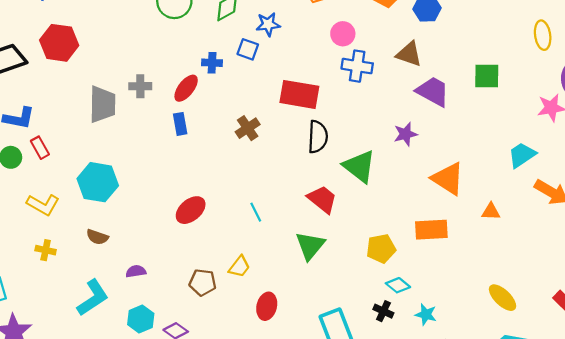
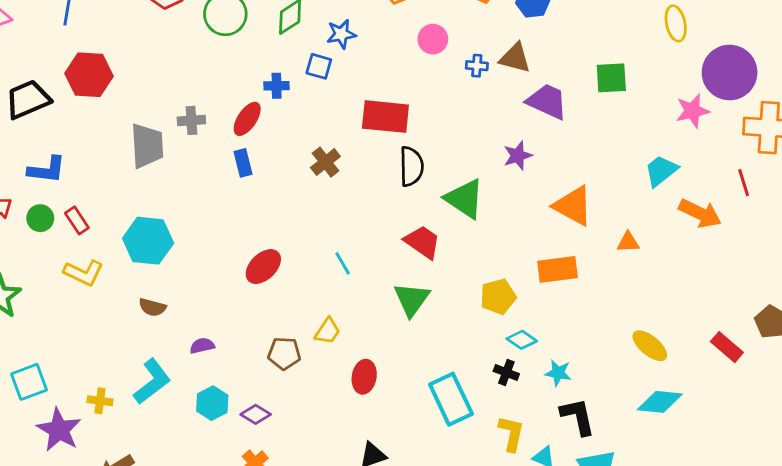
blue cross: (357, 66) -> (477, 66), moved, size x0.6
red rectangle: (40, 148) -> (77, 220), moved
yellow cross: (46, 250) -> (100, 401), moved

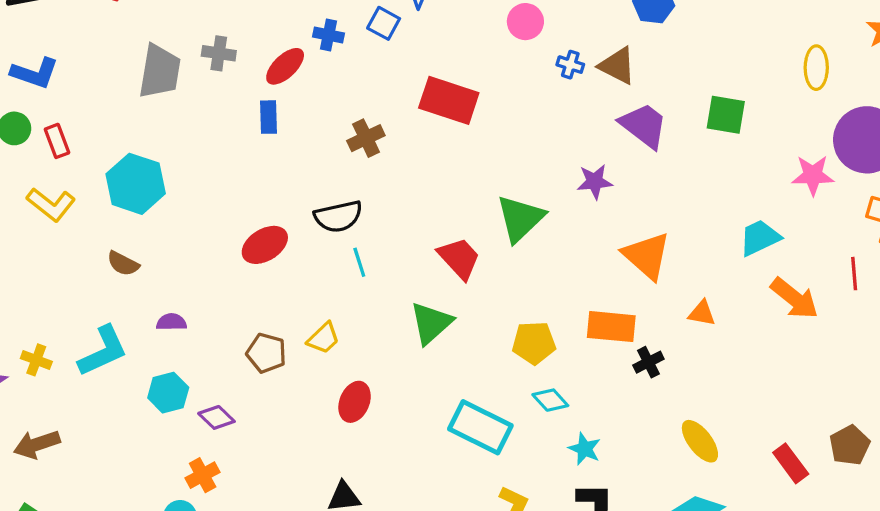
black semicircle: (411, 166) -> (338, 216), moved, turned 66
green triangle: (464, 199) -> (520, 218), turned 30
black cross: (506, 373) -> (648, 362), moved, turned 30
cyan rectangle: (451, 399) -> (480, 427), moved, turned -51

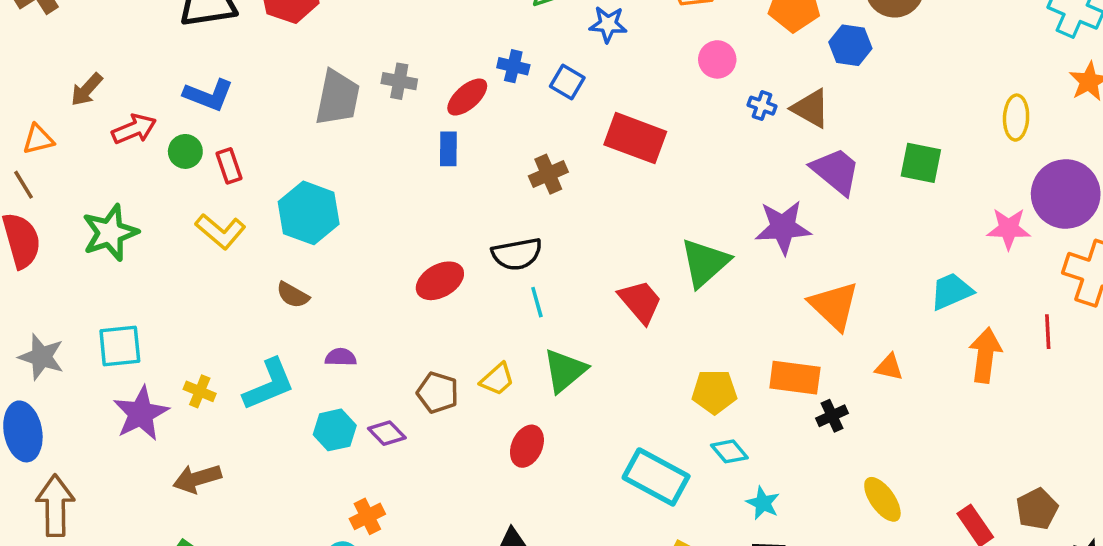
blue square: (384, 23) -> (567, 82), moved
purple star: (595, 182) -> (783, 227), size x1.5
orange arrow: (794, 298) -> (985, 355), turned -123
green triangle: (431, 323) -> (565, 371), moved
purple diamond: (216, 417) -> (387, 433), moved

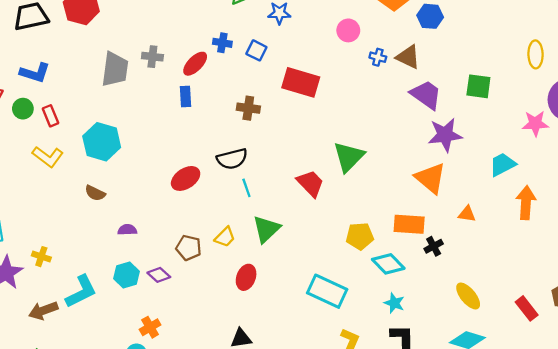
brown cross: (548, 174) -> (248, 108), turned 35
purple star: (783, 227) -> (445, 135), moved
cyan L-shape: (269, 385) -> (81, 291), moved
cyan diamond: (729, 451) -> (388, 264), moved, size x1.4

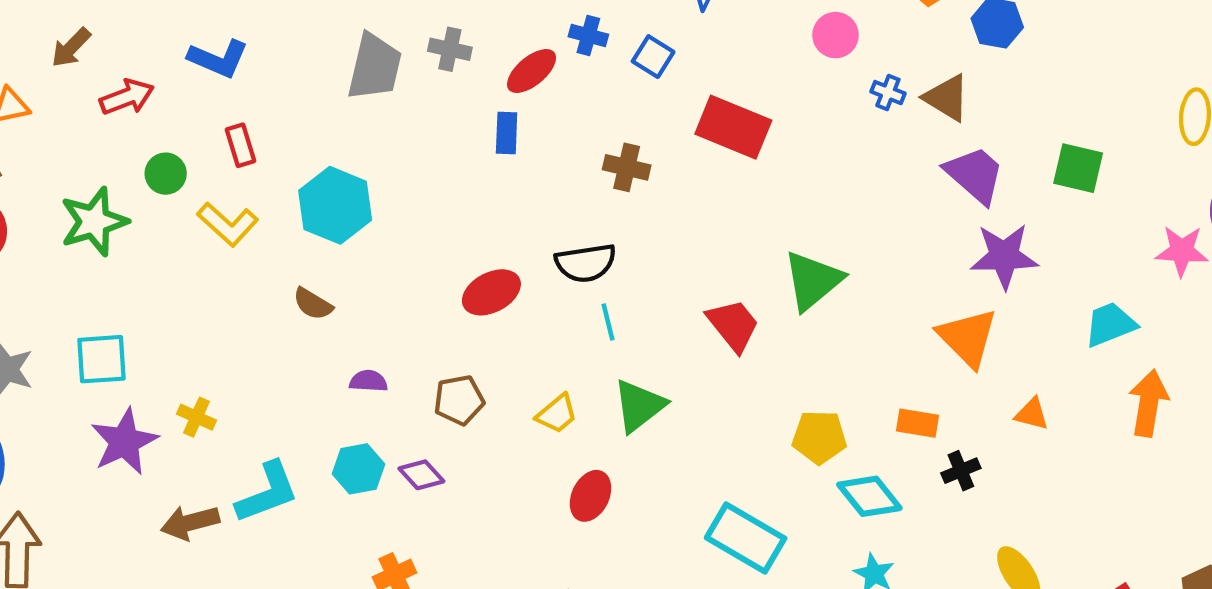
green circle: (23, 109) -> (166, 174), moved
orange rectangle: (409, 224) -> (917, 423), size x0.7
brown pentagon: (189, 248) -> (459, 400), moved, turned -30

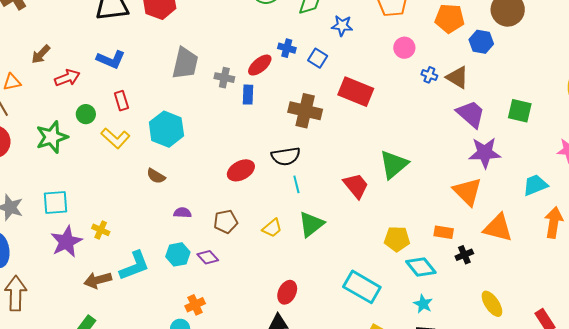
gray cross: (450, 49) -> (224, 78), moved
brown cross: (627, 167) -> (305, 111), size x1.5
orange triangle: (1032, 414) -> (498, 228), size x1.8
red ellipse: (590, 496) -> (287, 292), moved

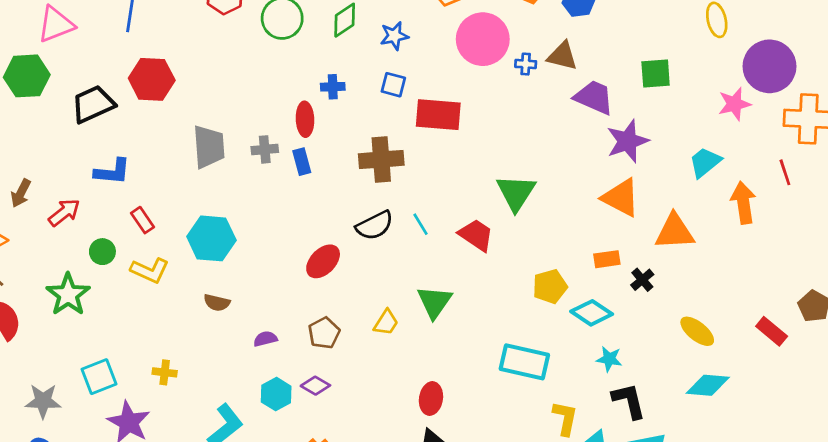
pink circle: (404, 48) -> (483, 39), size x1.8
blue square: (318, 58) -> (393, 85), moved
red ellipse: (260, 65) -> (305, 119), turned -35
cyan line: (296, 184) -> (420, 224), moved
yellow cross: (101, 230) -> (165, 372), moved

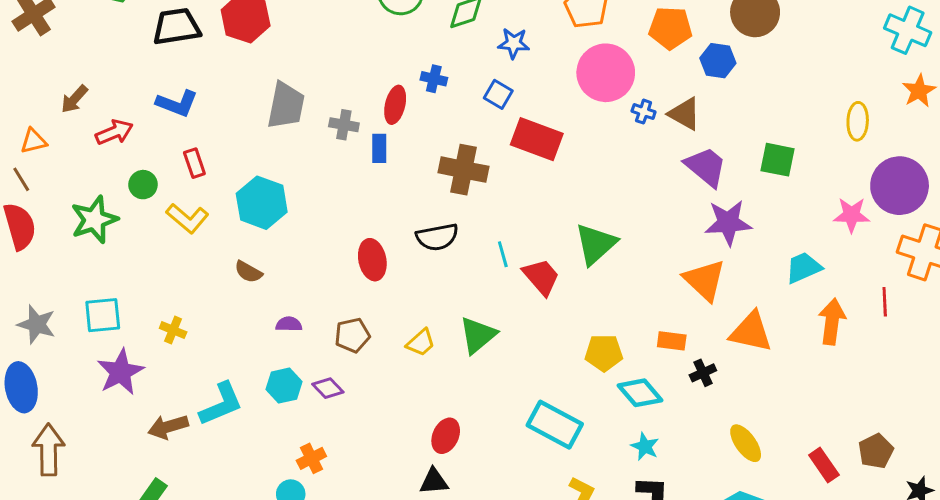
cyan line: (420, 224) -> (503, 254), moved
red ellipse: (323, 261) -> (372, 260), turned -72

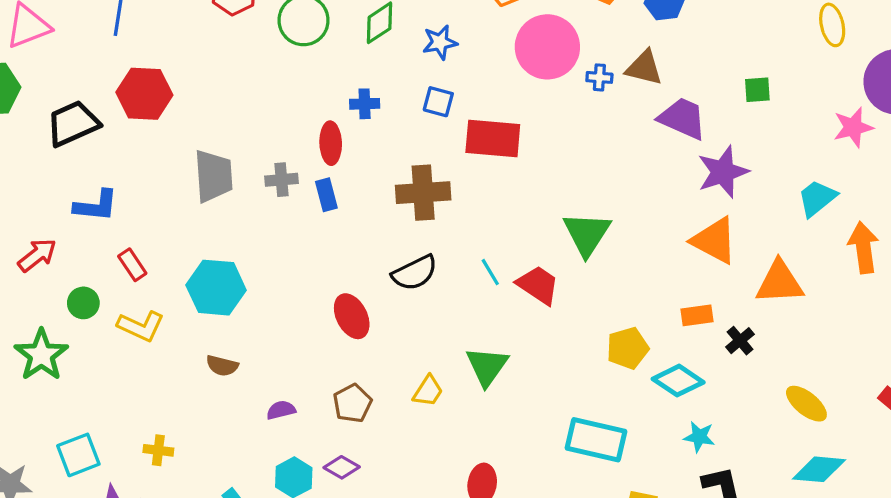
green square: (777, 160) -> (757, 90), size x0.7

